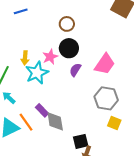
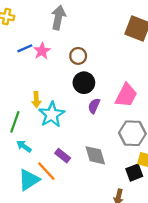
pink star: (50, 57) -> (42, 51), moved
gray diamond: (55, 121) -> (95, 155), moved
black square: (81, 141) -> (134, 173), moved

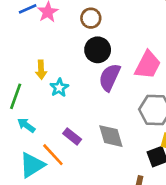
purple semicircle: (94, 106) -> (110, 77), size x1.5
cyan star: (52, 115) -> (59, 88), size x0.6

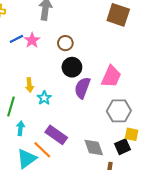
cyan arrow: (26, 125) -> (20, 128), turned 64
purple rectangle: (72, 136) -> (56, 135), size x1.5
gray diamond: (111, 136) -> (94, 148), moved

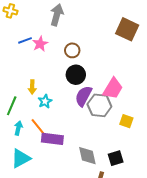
gray hexagon: (119, 111) -> (99, 105), moved
yellow square: (132, 134) -> (126, 121), moved
purple rectangle: (56, 135) -> (52, 139), turned -35
orange line: (42, 150) -> (38, 127), moved

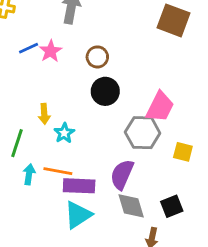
purple semicircle: (83, 96) -> (122, 174), moved
orange line: (38, 127) -> (58, 171), turned -36
cyan triangle: (21, 158) -> (78, 215), moved

